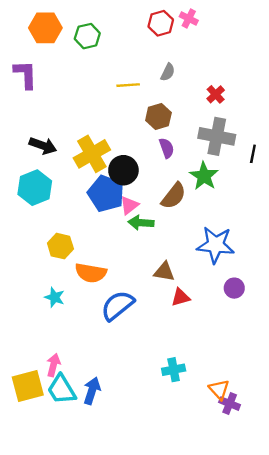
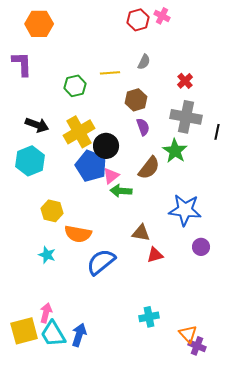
green hexagon: (87, 36) -> (75, 86), moved

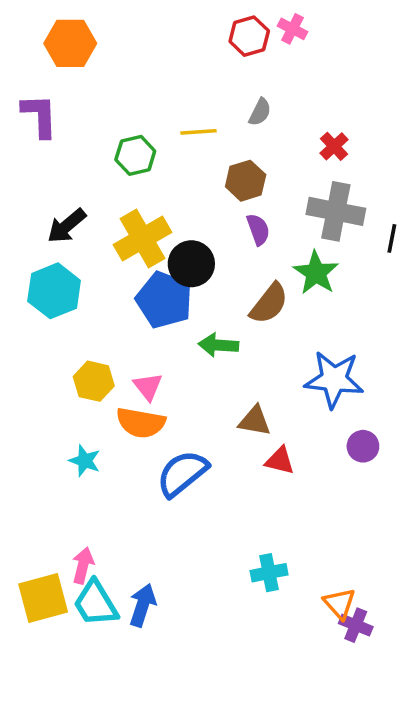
black arrow: (37, 125) -> (67, 226), turned 120
pink triangle: (111, 176) -> (148, 387), moved, turned -30
red triangle: (155, 255) -> (280, 461), turned 30

